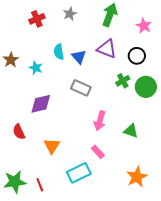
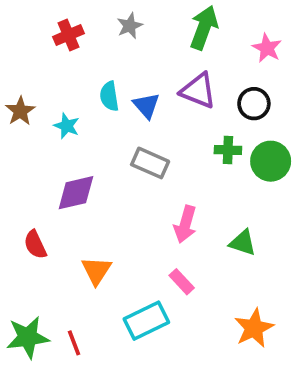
green cross: (123, 81) -> (228, 150), turned 32

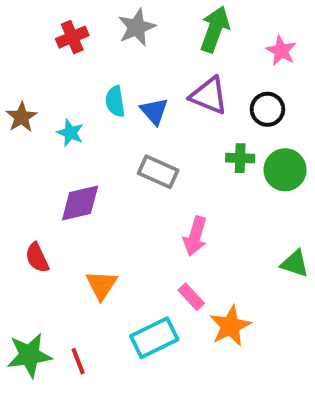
gray star: (130, 26) -> (137, 27), size x1.4
green triangle: (243, 243) -> (295, 263), moved
orange star: (254, 328) -> (230, 326), moved

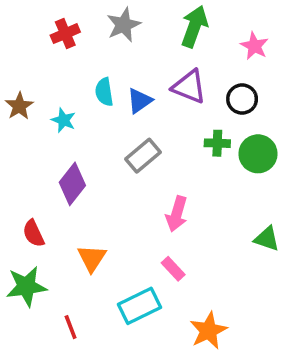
blue triangle: (154, 111) -> (140, 101), turned 36
gray rectangle: (158, 172) -> (143, 156), turned -64
purple diamond: (80, 203) -> (72, 184), turned -39
orange star: (230, 326) -> (208, 331), moved
green star: (29, 355) -> (26, 286), moved

